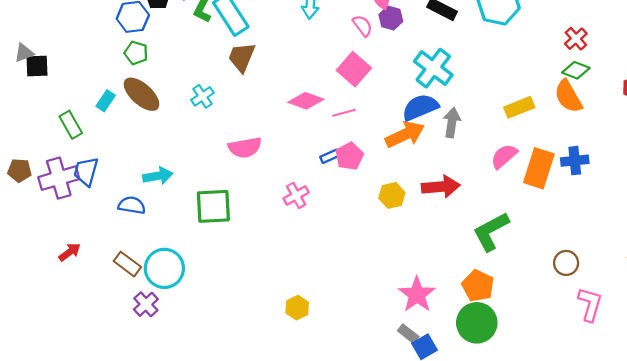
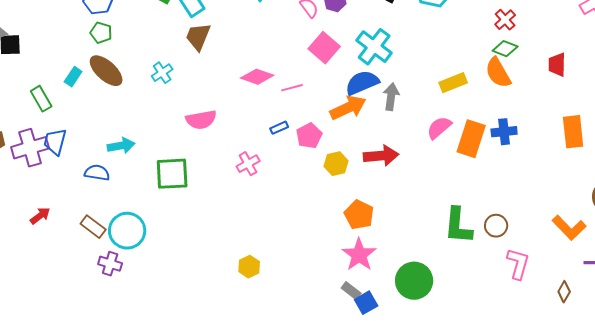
pink square: (354, 69) -> (324, 48), moved
pink pentagon: (349, 156) -> (309, 136), moved
green L-shape: (491, 231) -> (458, 226), moved, turned -57
orange pentagon: (478, 286) -> (359, 215), moved
purple cross: (146, 304) -> (110, 264), turned -30

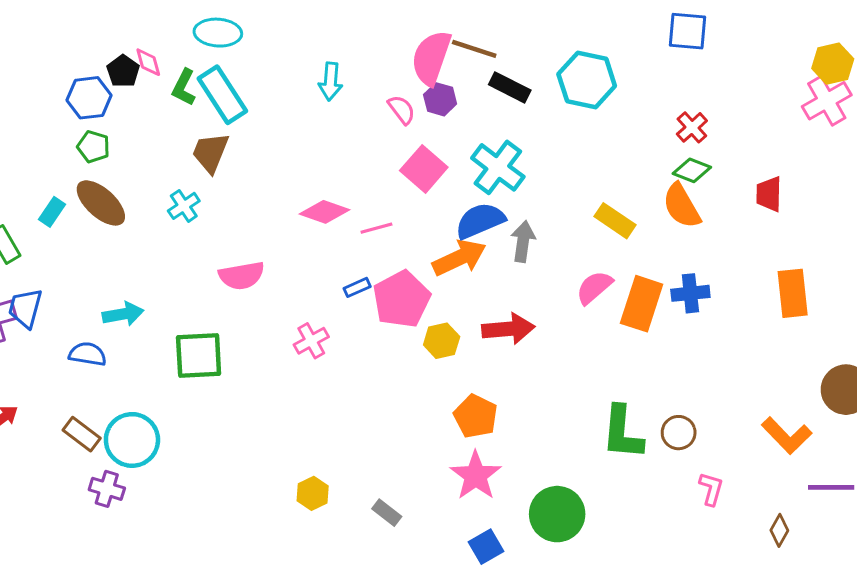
brown trapezoid: (198, 37) -> (210, 153), moved
yellow rectangle: (453, 83) -> (615, 221), turned 56
pink pentagon: (309, 136) -> (402, 299), size x1.5
pink L-shape: (518, 264) -> (711, 489), size x0.7
gray rectangle: (351, 291) -> (387, 513), moved

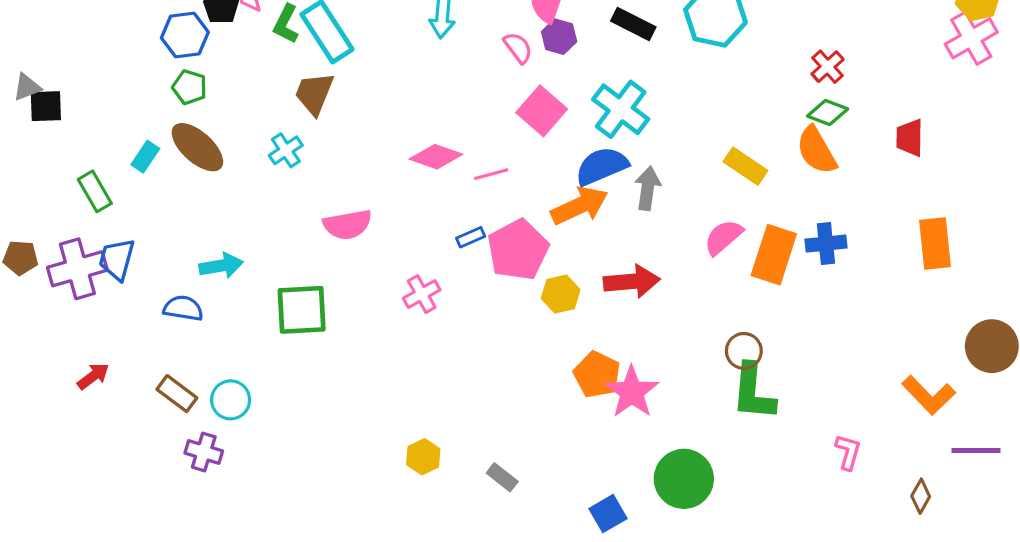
brown circle: (679, 433) -> (744, 351), moved
cyan circle: (132, 440) -> (231, 400), size x0.7
pink star: (476, 476) -> (632, 392), moved

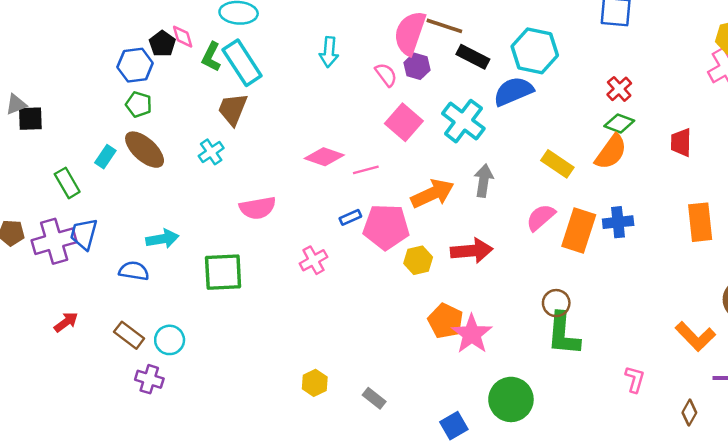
orange semicircle: (816, 150) -> (611, 152), turned -114
blue semicircle: (602, 166) -> (513, 91), moved
pink pentagon: (518, 250) -> (386, 227), turned 30

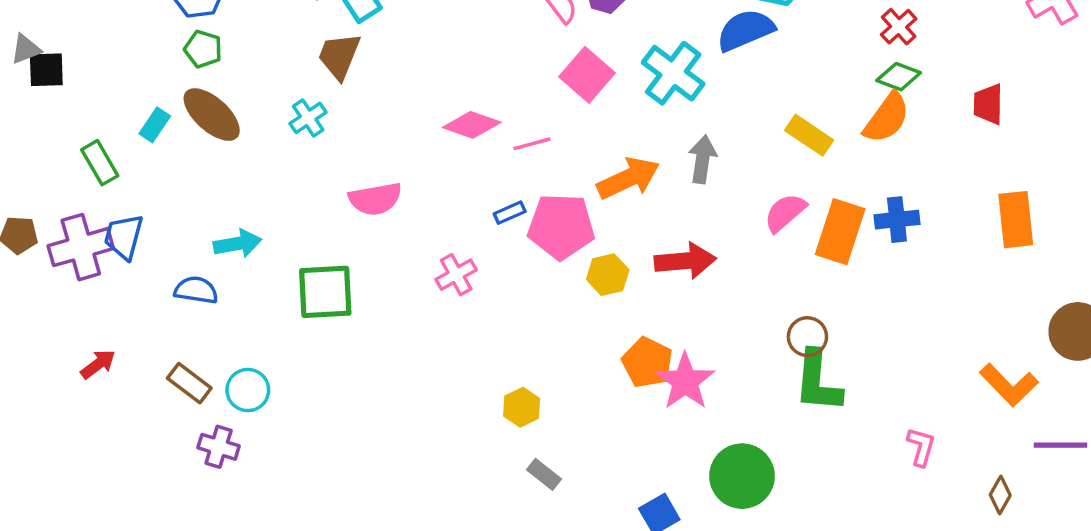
yellow hexagon: (315, 383) -> (522, 407), moved

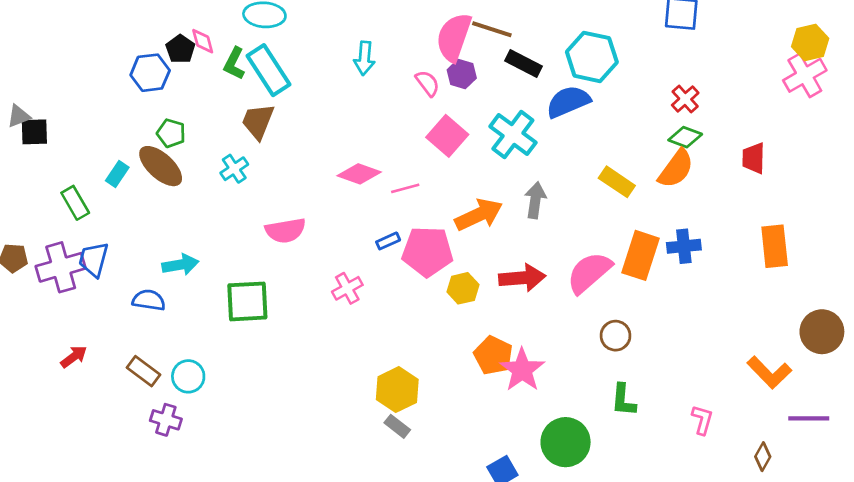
green pentagon: (203, 49) -> (171, 133), moved
pink semicircle: (785, 213) -> (589, 273), moved, size x1.4
green L-shape: (818, 381) -> (623, 400), moved, size x0.7
yellow hexagon: (522, 407) -> (397, 390), size x1.5
gray rectangle: (544, 474) -> (397, 426), moved

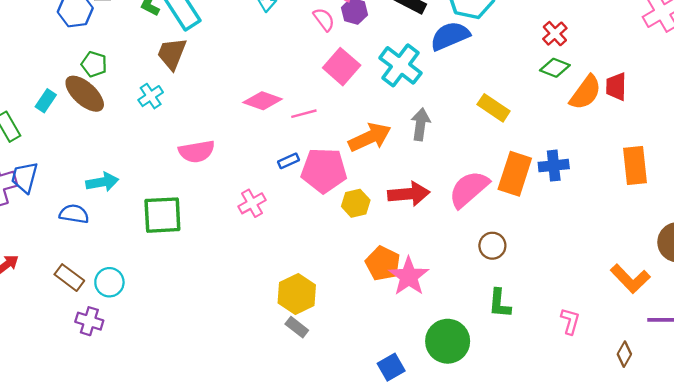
orange semicircle: (676, 169) -> (586, 93), moved

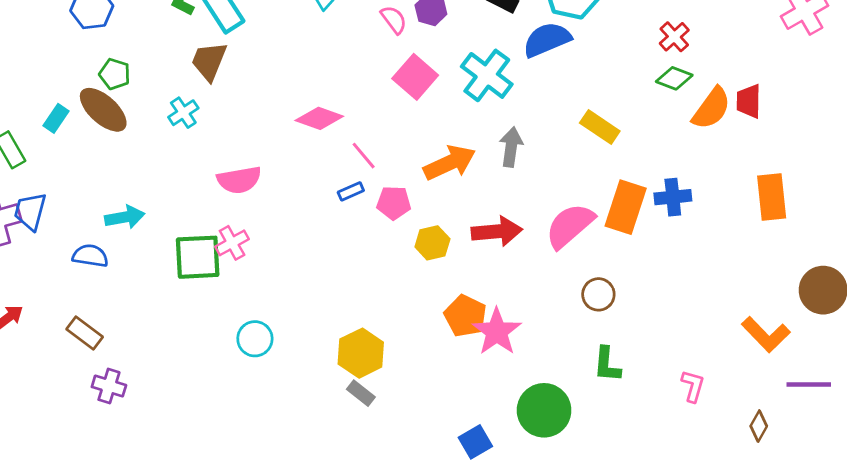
pink line: (304, 114) -> (364, 156), moved, turned 65
pink pentagon: (324, 170) -> (394, 203), size x0.6
pink cross: (252, 203) -> (232, 243), moved
cyan circle: (109, 282) -> (255, 339), moved

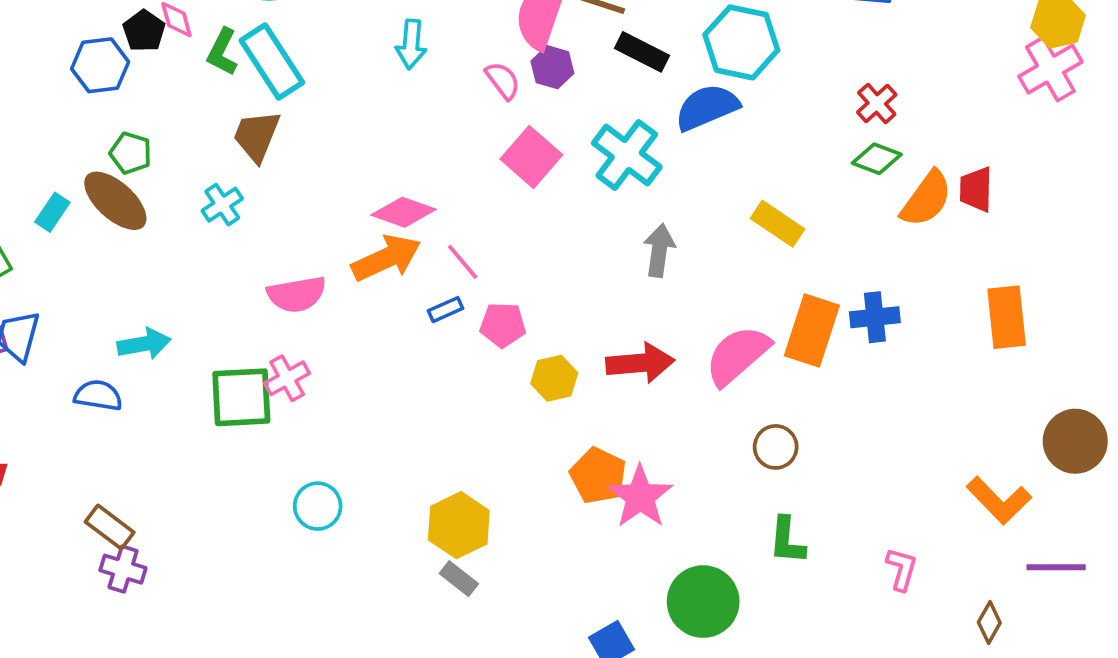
orange arrow: (450, 163) -> (386, 258), moved
brown rectangle: (85, 333) -> (110, 527), moved

